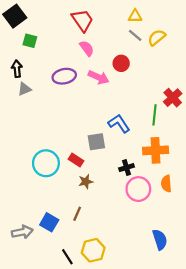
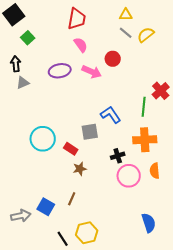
red trapezoid: (82, 20) -> (77, 19), turned 45
green square: (30, 41) -> (28, 38), turned 32
cyan circle: (46, 163) -> (43, 139), moved

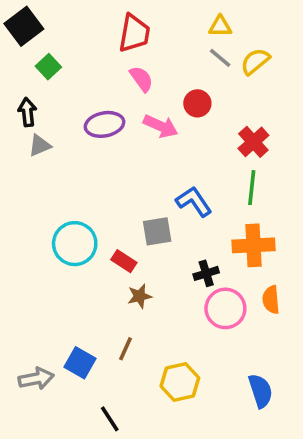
red cross: (161, 91) -> (253, 142), moved
yellow hexagon: (87, 233) -> (180, 382), moved

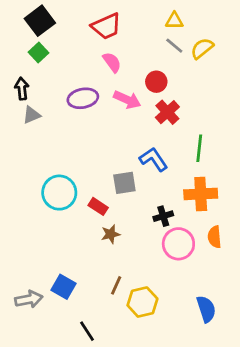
black square: (24, 26) -> (40, 21), moved
red trapezoid: (134, 33) -> (106, 26), turned 56
red cross: (253, 142) -> (167, 112), moved
brown line: (126, 349) -> (116, 285), moved

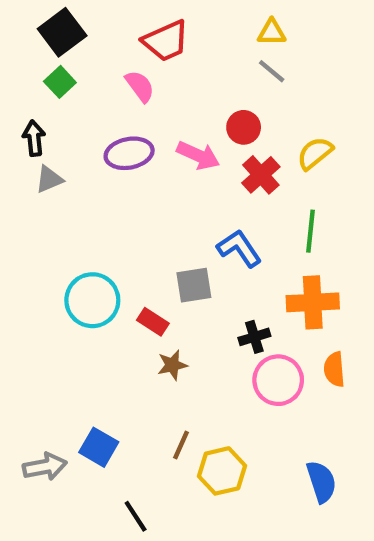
yellow semicircle: (202, 48) -> (315, 153), moved
pink semicircle: (112, 62) -> (140, 86), moved

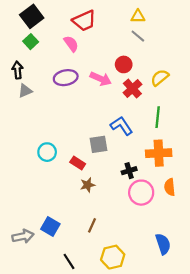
cyan circle: (92, 300) -> (47, 152), size x0.7
yellow hexagon: (222, 471) -> (113, 257), moved

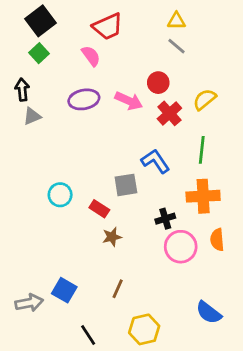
blue semicircle: (163, 244) -> (209, 313), turned 145

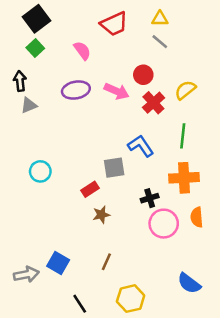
red trapezoid: (108, 26) -> (114, 24), moved
cyan circle: (60, 195) -> (40, 171), moved
red rectangle: (99, 209) -> (90, 189), turned -66

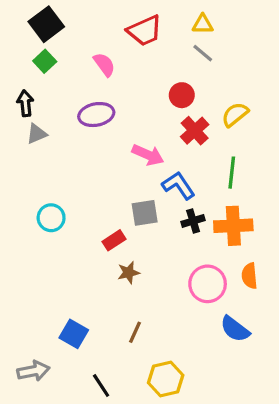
pink arrow: (117, 91) -> (148, 155), moved
black cross: (150, 198) -> (193, 221), moved
gray arrow: (26, 274) -> (33, 371), moved
blue semicircle: (189, 283) -> (235, 329), moved

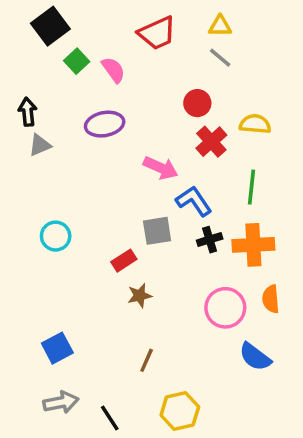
green square: (45, 61) -> (77, 61), moved
yellow semicircle: (235, 115) -> (255, 124), turned 44
blue square: (74, 334) -> (57, 348), moved, turned 32
gray arrow: (33, 371) -> (61, 402), moved

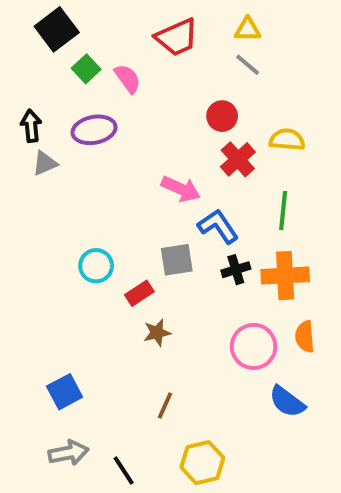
purple ellipse: (105, 124) -> (94, 130), moved
cyan circle: (56, 236) -> (96, 266), moved

